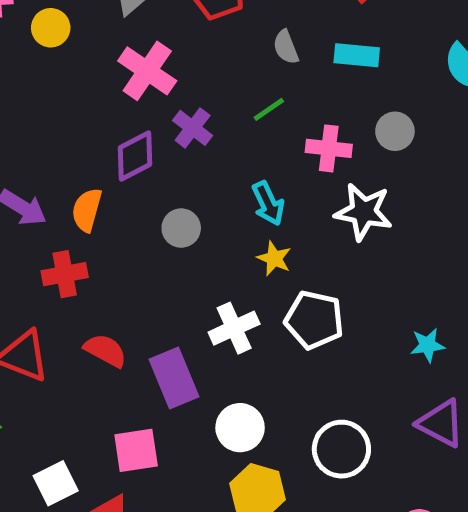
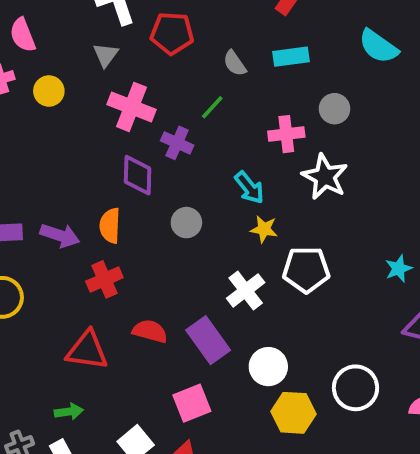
green line: (269, 109) -> (212, 107), moved
purple diamond: (135, 156) -> (138, 175), turned -48
white star: (364, 212) -> (325, 177), turned 30
white circle: (341, 449) -> (356, 388), moved

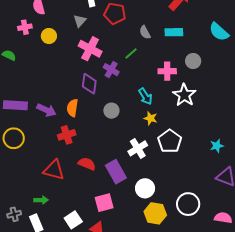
white pentagon: (306, 270) -> (170, 141), turned 30

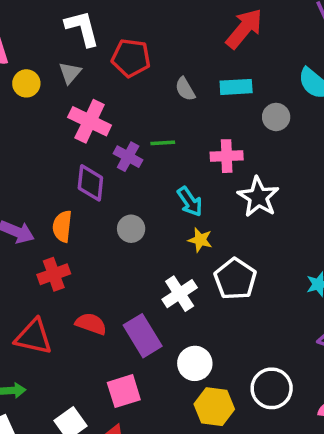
yellow circle: (49, 36) -> (26, 83), moved
green line: (131, 53) -> (163, 143), moved, turned 40
gray circle: (193, 61) -> (276, 117), moved

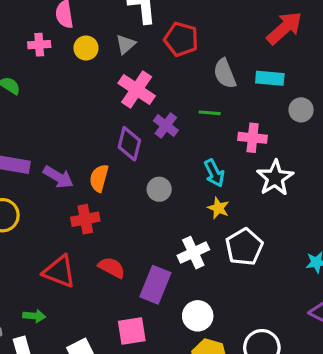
gray semicircle: (185, 89) -> (225, 74), size x1.4
green line: (163, 143) -> (210, 113), moved
purple rectangle: (143, 336) -> (155, 285), turned 45

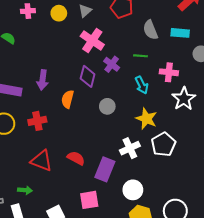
cyan arrow: (214, 173) -> (142, 85), moved
purple arrow: (58, 177) -> (43, 80), moved, turned 66
yellow star: (218, 208) -> (146, 119), size x1.5
red cross: (85, 219) -> (37, 121), moved

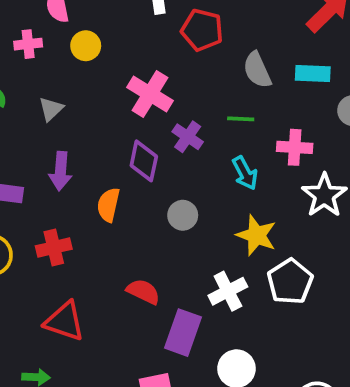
gray triangle: (85, 11) -> (51, 109), moved
red semicircle: (76, 158) -> (143, 292), moved

